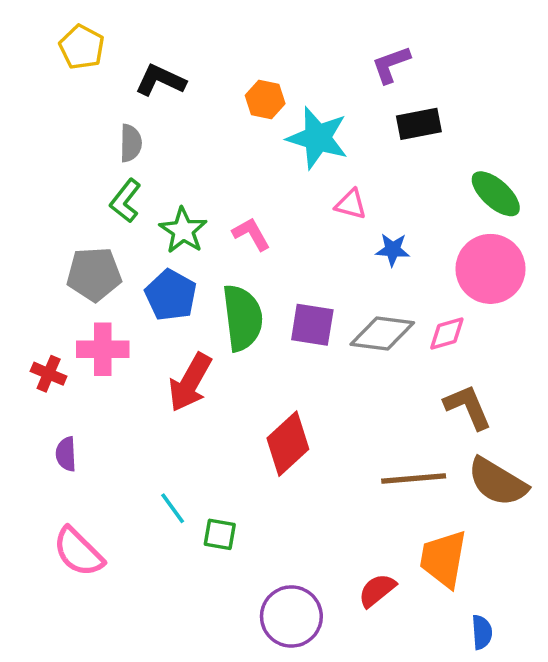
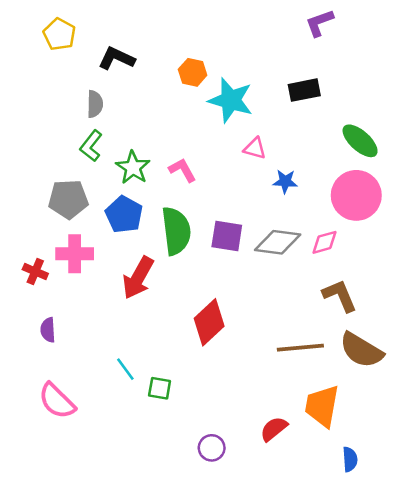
purple L-shape: (391, 65) -> (319, 23), moved
purple circle: (291, 616) -> (212, 448), size x0.6

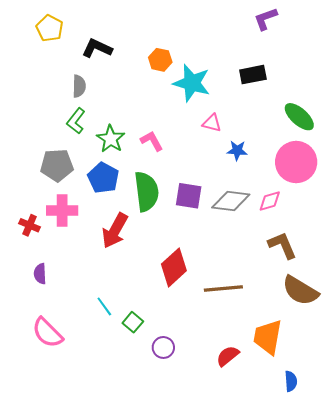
brown line: (300, 348) -> (223, 288), moved
green square: (160, 388) -> (133, 322), turned 30
purple circle: (212, 448) -> (163, 347), moved

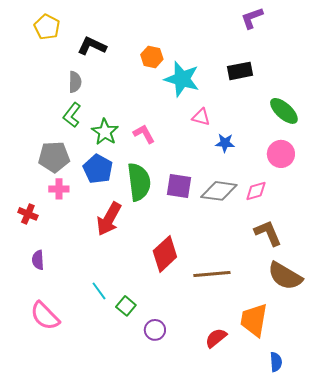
pink circle: (296, 162) -> (281, 154), size x0.7
pink cross: (62, 211) -> (59, 189), moved, size x0.7

